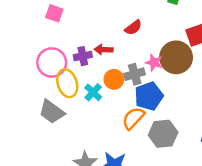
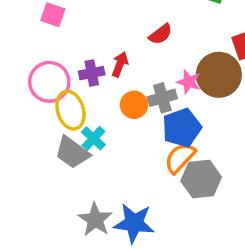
red arrow: (104, 50) -> (120, 64), turned 108
cyan cross: (93, 92) -> (93, 138), moved
gray trapezoid: (52, 112) -> (72, 153), moved
orange semicircle: (133, 118) -> (180, 158), moved

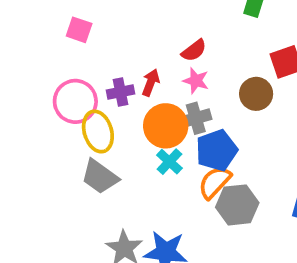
brown circle: (219, 75) -> (256, 94), size x0.7
pink star: (189, 82) -> (196, 81), moved
orange circle: (134, 105) -> (166, 126), size x1.5
cyan cross: (93, 138) -> (169, 162), moved

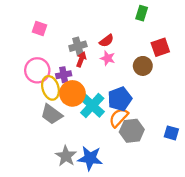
purple cross: (121, 92) -> (64, 75), moved
gray cross: (196, 118) -> (78, 46), moved
orange circle: (166, 126) -> (72, 93), moved
cyan cross: (169, 162) -> (92, 106), size x1.6

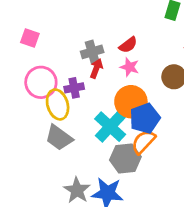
pink square: (39, 29) -> (30, 38), moved
orange circle: (72, 93) -> (131, 102), moved
gray hexagon: (132, 131) -> (125, 158), moved

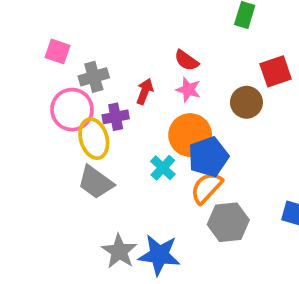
red semicircle: (128, 45) -> (186, 60), turned 72
gray cross: (92, 52) -> (94, 77), moved
cyan cross: (110, 127) -> (163, 168), size x0.6
gray hexagon: (125, 158) -> (228, 222), moved

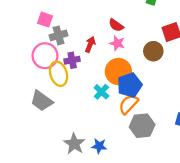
pink square: (57, 51) -> (45, 20), moved
gray trapezoid: (96, 182) -> (42, 101), moved
blue star: (159, 255) -> (99, 146), size x0.6

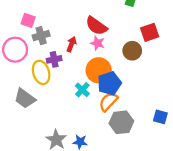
red semicircle: (116, 25) -> (96, 26), size x1.5
pink circle: (45, 56) -> (15, 50), moved

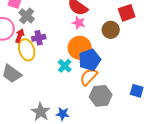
gray cross: (41, 36) -> (27, 16), turned -35
red arrow: (71, 44) -> (20, 36), moved

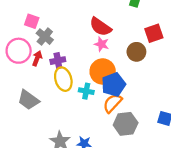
yellow ellipse: (27, 50) -> (63, 79), moved
cyan cross: (65, 66) -> (86, 91), turned -32

